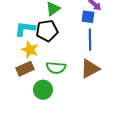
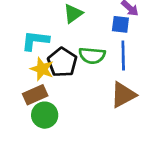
black pentagon: (47, 31) -> (62, 62), moved, turned -30
green semicircle: (56, 68) -> (92, 55), moved
green circle: (43, 90) -> (45, 115), moved

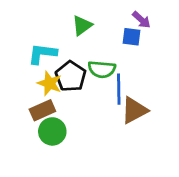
blue line: (123, 55) -> (119, 89), moved

